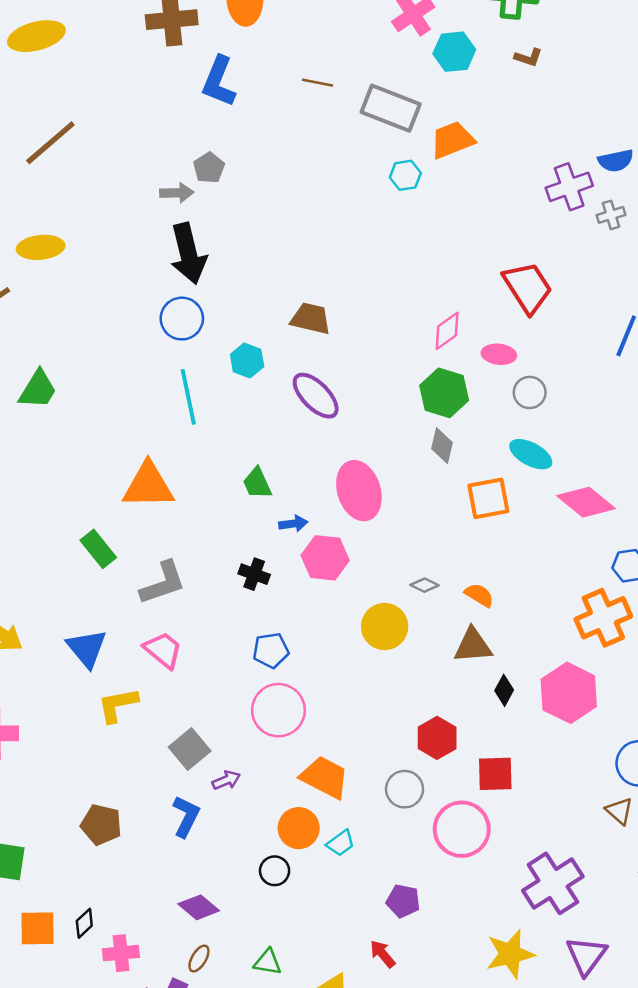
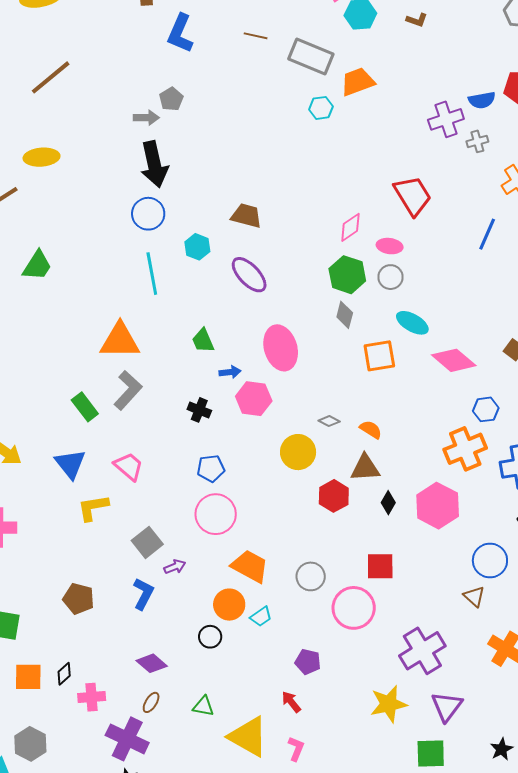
gray circle: (530, 392) -> (391, 277), moved
green rectangle: (98, 549) -> (85, 407), moved
gray L-shape: (163, 583) -> (128, 390), moved, turned -30
red hexagon: (437, 738) -> (334, 496), moved

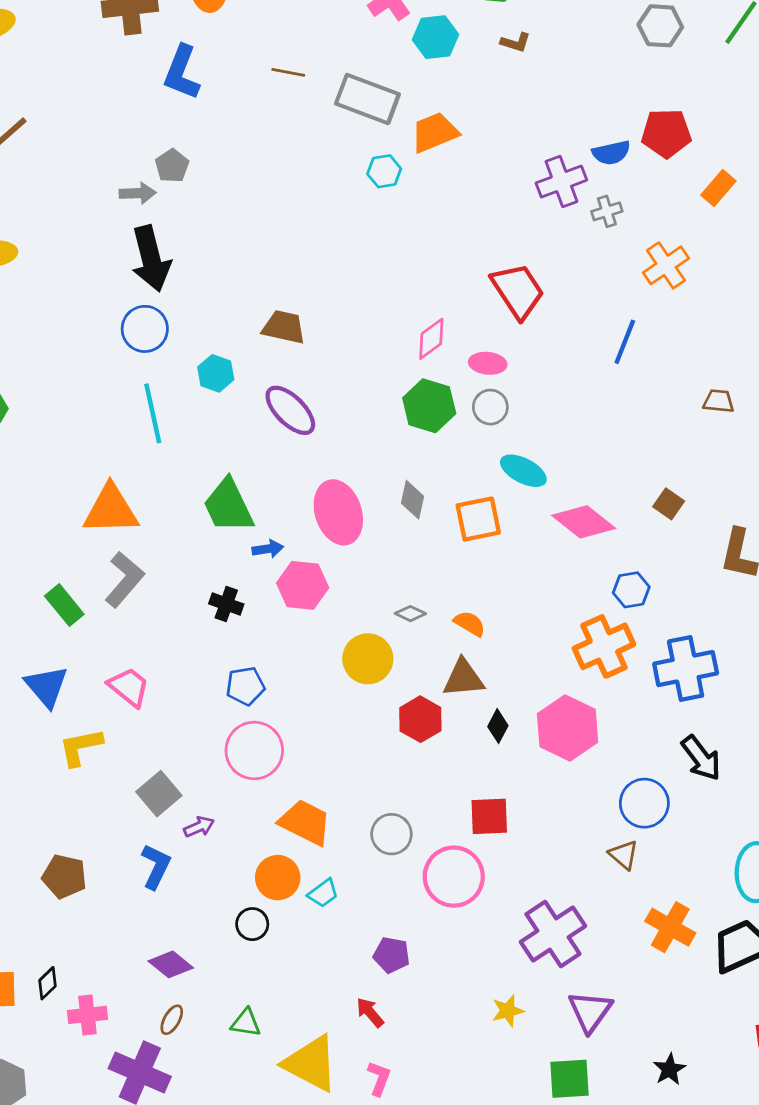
gray diamond: (345, 315) -> (412, 500), moved
green trapezoid: (203, 341) -> (228, 506), size x1.6
yellow star: (389, 704) -> (508, 1011), size x0.6

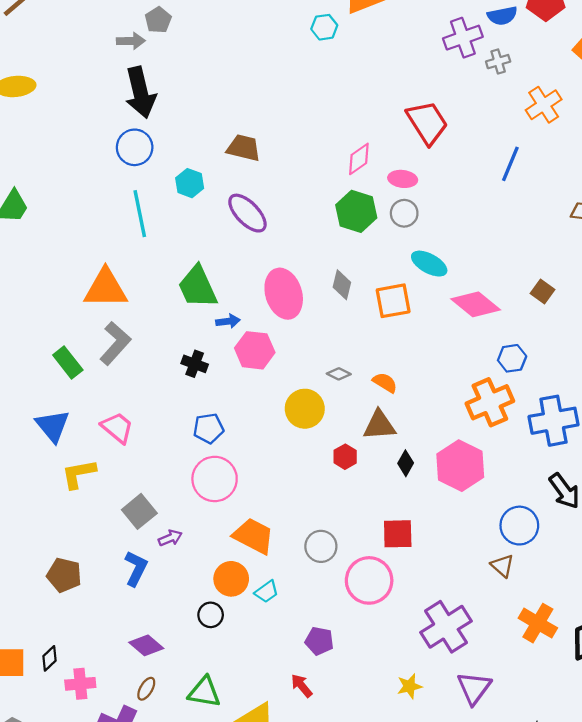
red hexagon: (420, 719) -> (345, 457), size x0.7
green triangle: (246, 1023) -> (204, 692), size x1.4

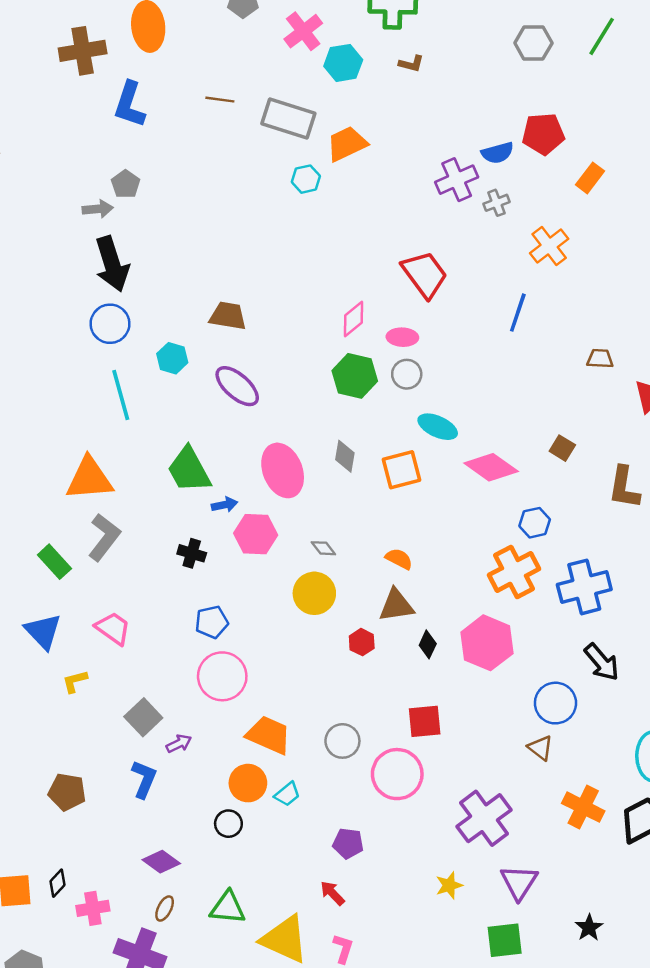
gray diamond: (339, 374) -> (323, 548), moved, turned 30
yellow L-shape: (79, 474) -> (75, 681), size x0.7

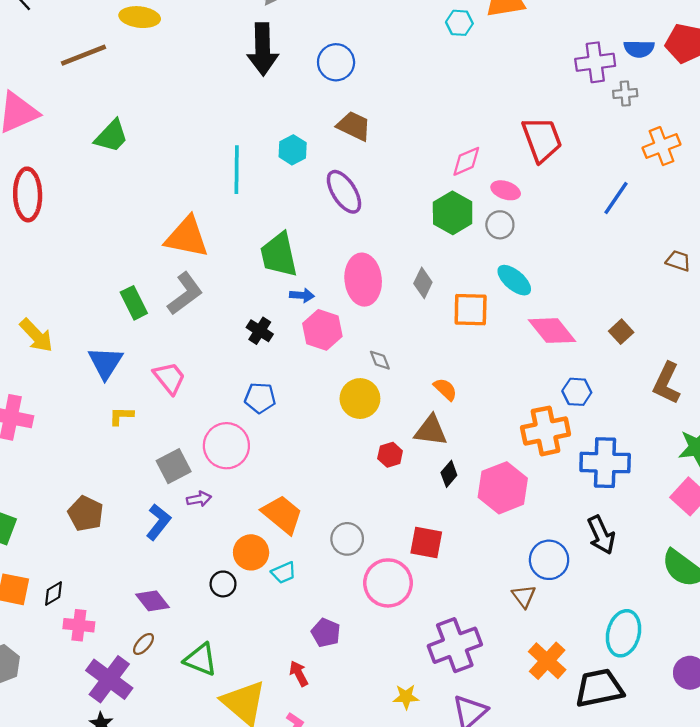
blue circle: (110, 324) -> (336, 62), moved
pink circle: (222, 676) -> (226, 446), moved

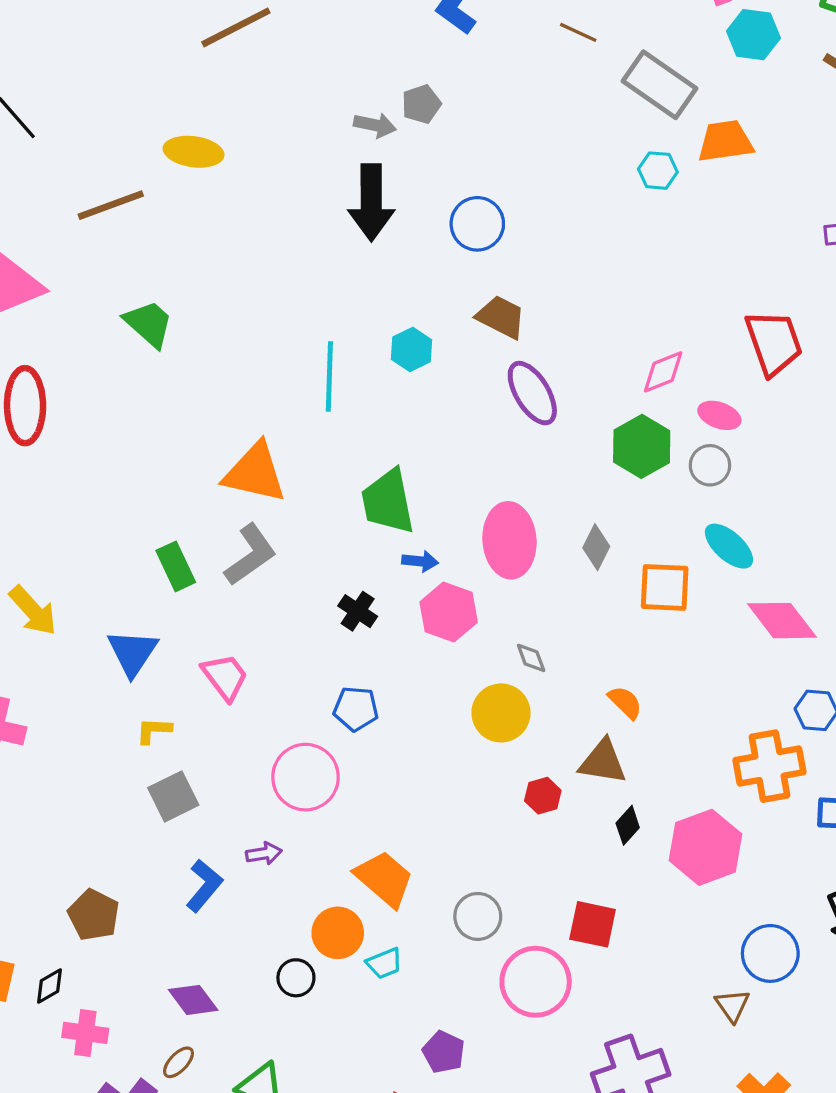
green trapezoid: (111, 136) -> (149, 324), turned -93
purple ellipse: (344, 192) -> (532, 393), moved
gray square: (174, 466) -> (173, 796), moved
brown pentagon: (86, 514) -> (94, 915), moved

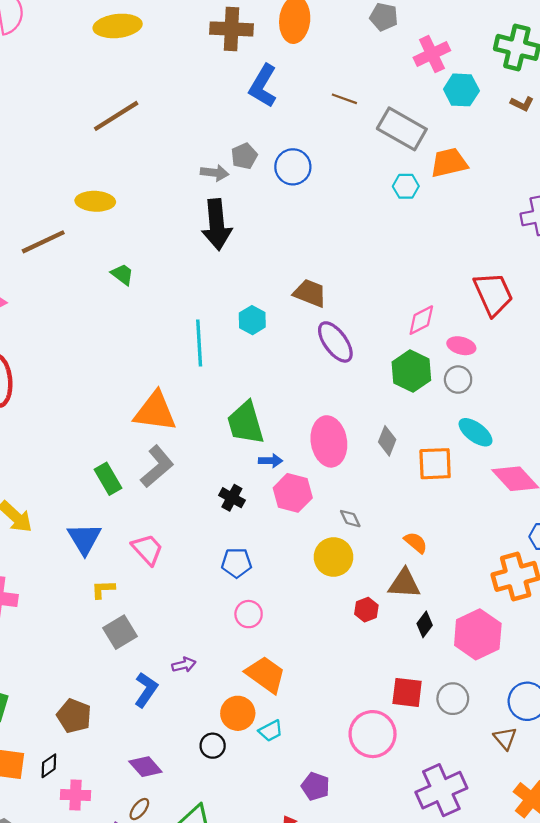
blue circle: (477, 224) -> (293, 167), moved
green trapezoid: (149, 324) -> (122, 274), moved, size x0.7
pink circle: (305, 777) -> (249, 614), moved, size x0.6
gray circle: (478, 916) -> (453, 699), moved

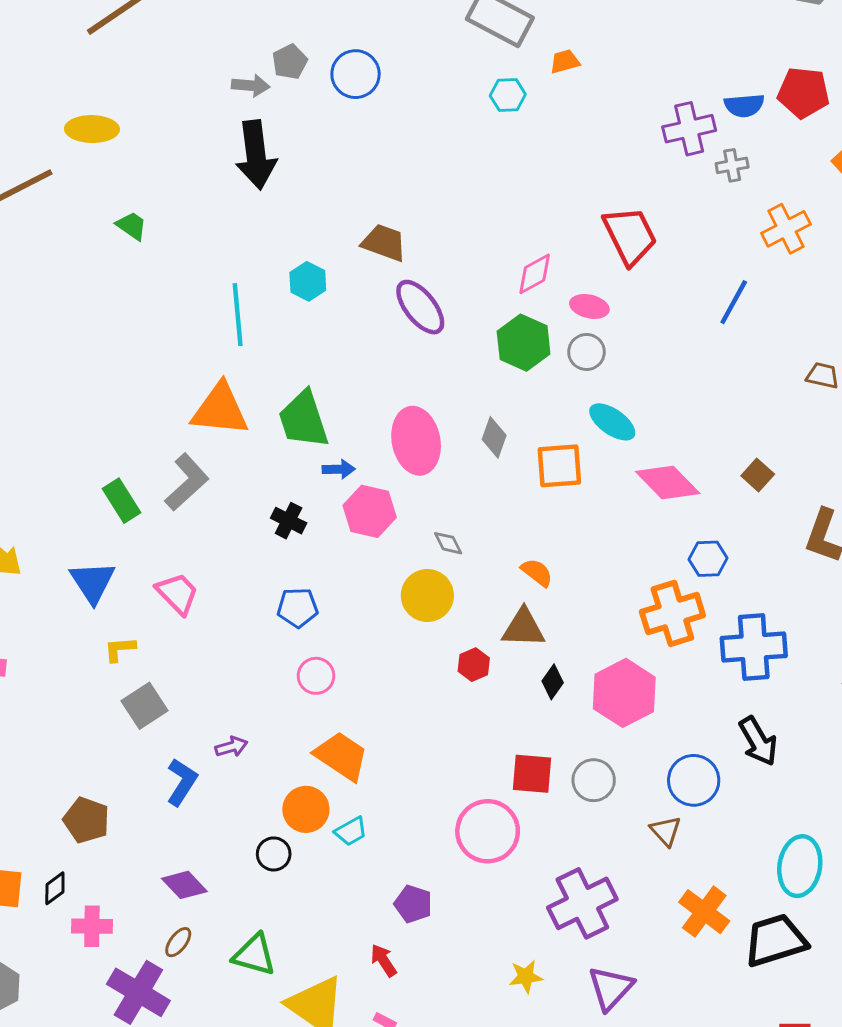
orange trapezoid: (449, 163) -> (565, 62), size x0.6
orange triangle: (155, 412) -> (220, 410), moved

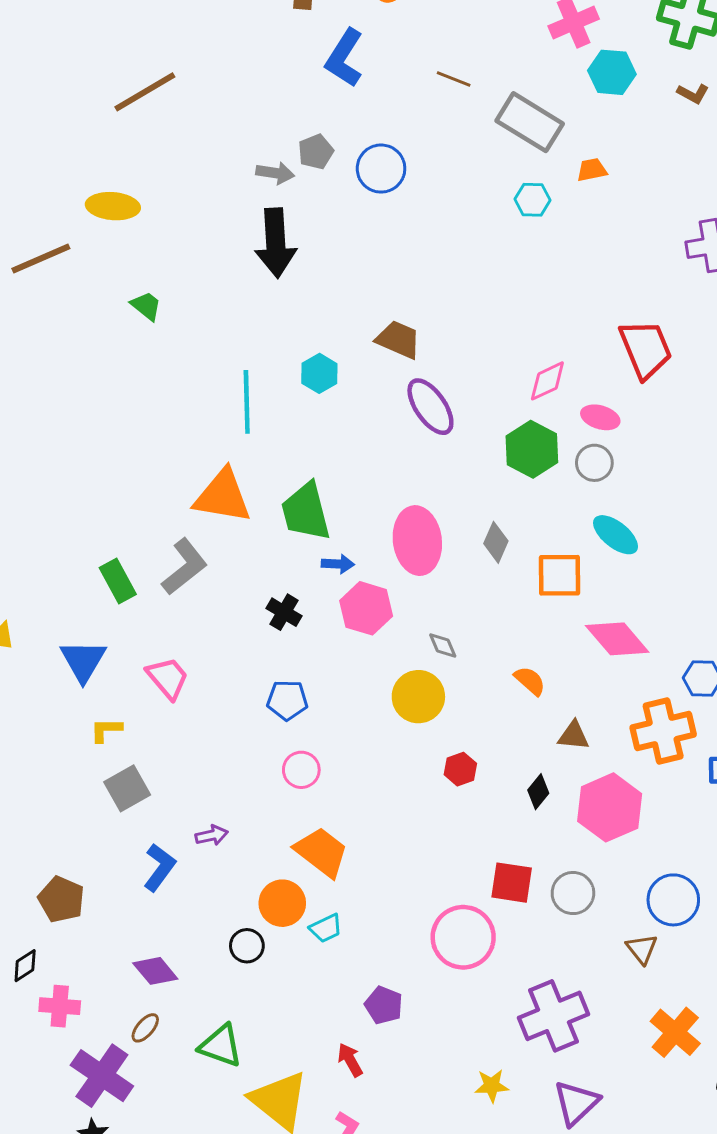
pink diamond: (668, 482) -> (617, 639), moved
brown triangle: (523, 628) -> (574, 736), moved, size x0.7

